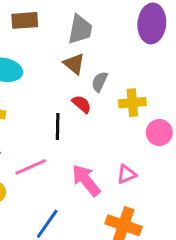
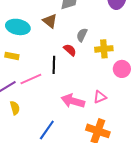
brown triangle: (74, 64) -> (50, 21), moved
pink line: (31, 167) -> (31, 79), moved
pink arrow: (86, 180) -> (73, 101), turned -35

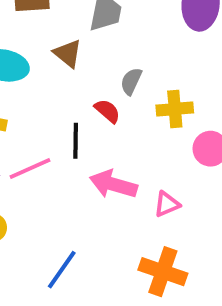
pink arrow: (73, 101) -> (113, 184), moved

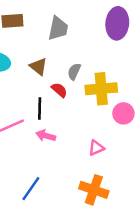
brown triangle: (68, 53) -> (38, 67), moved
yellow cross: (175, 109) -> (101, 89), size x1.4
pink arrow: (113, 184) -> (46, 136), moved, size x0.7

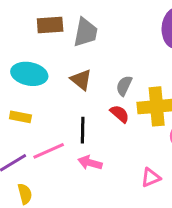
gray trapezoid: (58, 28) -> (86, 32), moved
red semicircle: (59, 90) -> (120, 114), moved

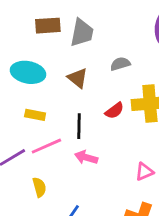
gray semicircle: (124, 86) -> (120, 64), moved, turned 48
red semicircle: (120, 114) -> (115, 111), turned 102
yellow rectangle: (20, 117) -> (35, 115), moved
yellow semicircle: (25, 194) -> (39, 187), moved

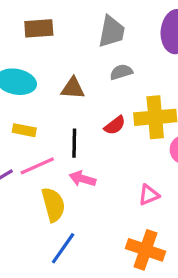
gray trapezoid: (82, 33) -> (112, 32), moved
brown triangle: (78, 78) -> (73, 88), turned -35
yellow semicircle: (39, 187) -> (53, 205), moved, size x1.5

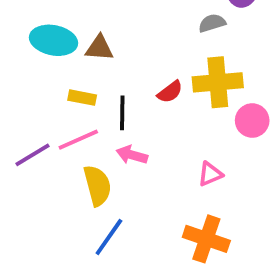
gray semicircle: (121, 72) -> (212, 23), moved
brown triangle: (73, 88) -> (99, 48), moved
yellow rectangle: (24, 130) -> (82, 98), moved

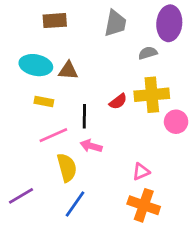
yellow rectangle: (82, 98) -> (44, 101), moved
purple line: (32, 155) -> (21, 196), moved
pink triangle: (210, 174) -> (141, 172), moved

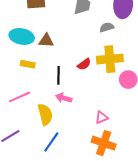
pink line: (53, 135) -> (20, 97), moved

